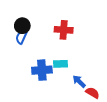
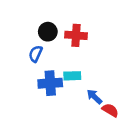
black circle: (22, 26) -> (48, 32), moved
blue semicircle: (21, 37) -> (36, 54), moved

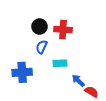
blue semicircle: (36, 54) -> (42, 47), moved
blue cross: (50, 83) -> (22, 72), moved

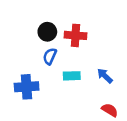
blue arrow: (78, 81) -> (105, 76), moved

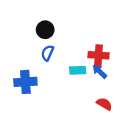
red cross: (75, 35) -> (99, 55), moved
cyan rectangle: (72, 76) -> (78, 70), moved

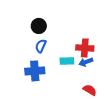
blue arrow: (100, 71) -> (86, 62), turned -64
blue cross: (25, 82) -> (35, 71), moved

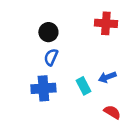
red cross: (85, 48) -> (106, 23), moved
cyan rectangle: (67, 61) -> (83, 86), moved, turned 64

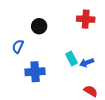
blue semicircle: (51, 57) -> (18, 46), moved
cyan rectangle: (83, 86) -> (71, 59), moved

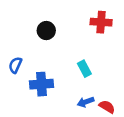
blue semicircle: (18, 46) -> (15, 65), moved
blue arrow: (87, 63) -> (86, 102), moved

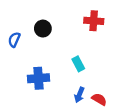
blue semicircle: (15, 65) -> (14, 40), moved
blue arrow: (86, 102) -> (79, 95), turned -48

